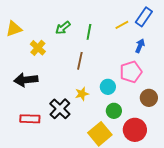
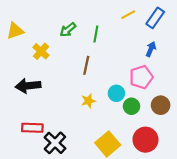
yellow line: (122, 25) -> (128, 15), moved
black cross: (60, 109) -> (55, 143), moved
green circle: (114, 111) -> (131, 106), moved

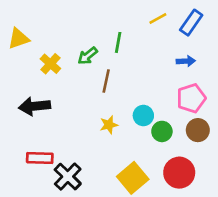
green arrow: (68, 30) -> (88, 56), moved
blue arrow: (151, 49) -> (186, 61), turned 64
pink pentagon: (141, 77) -> (191, 98), moved

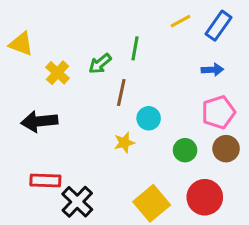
yellow triangle: (19, 38) -> (21, 44), turned 40
cyan circle: (143, 116) -> (149, 118), moved

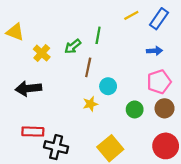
red circle: (205, 197) -> (166, 146), moved
black cross: (77, 202) -> (56, 147), turned -30

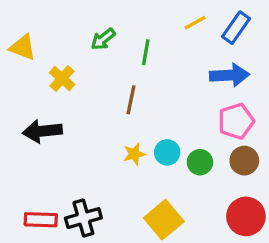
green arrow: (73, 46) -> (103, 39), moved
blue arrow: (155, 51) -> (230, 75), size x1.6
cyan circle: (108, 86) -> (167, 152), moved
red rectangle: (33, 132) -> (41, 220), moved
black cross: (56, 147) -> (83, 218), turned -30

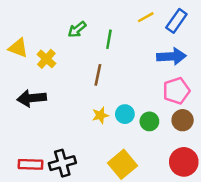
yellow triangle: (23, 47) -> (18, 48), moved

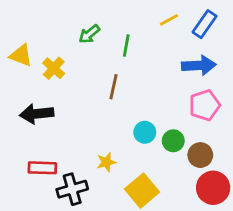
yellow star: (100, 115) -> (106, 162), moved
brown circle: (183, 120) -> (200, 155), moved
red rectangle: (30, 164) -> (42, 168), moved

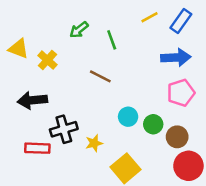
green line: (126, 45) -> (112, 40), turned -30
brown line: (113, 87) -> (100, 76), turned -75
black cross: (72, 189) -> (64, 129), moved

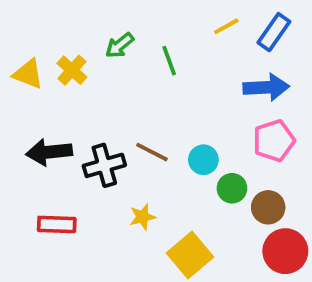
yellow cross: (47, 60) -> (72, 70), moved
brown line: (100, 76) -> (152, 152), moved
cyan circle: (128, 117) -> (203, 160), moved
black cross: (64, 129) -> (104, 165), moved

